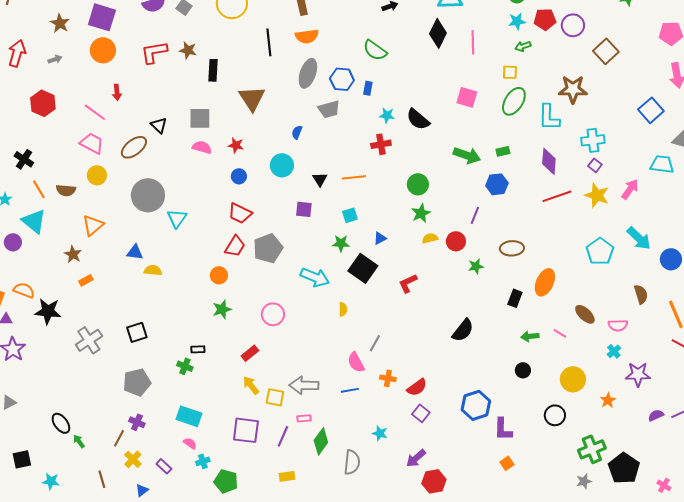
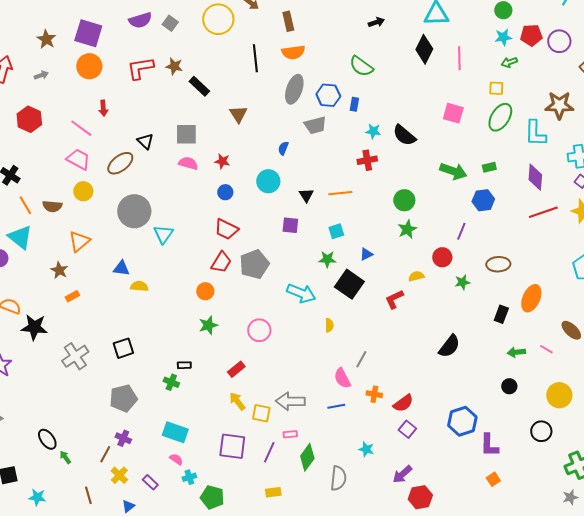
black rectangle: (213, 70) -> (199, 86), turned -50
brown triangle: (252, 98) -> (238, 114), size x0.7
yellow semicircle: (430, 238) -> (416, 276), moved

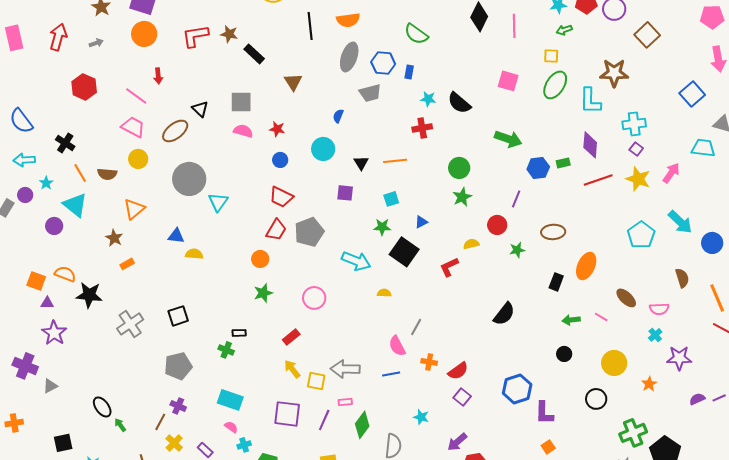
green rectangle: (489, 167) -> (563, 163), moved
yellow semicircle: (329, 325) -> (384, 293), turned -88

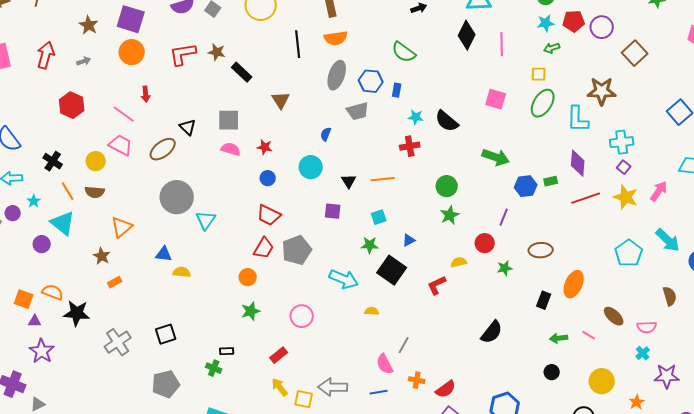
yellow circle: (138, 159) -> (96, 161), moved

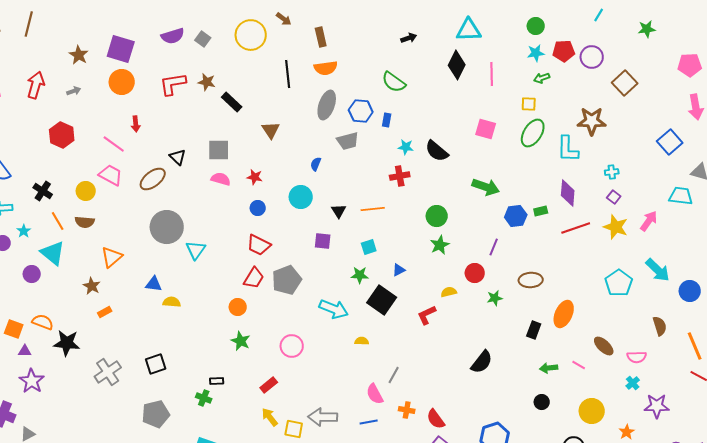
cyan cross: (622, 142) -> (612, 172), size x0.6
green star: (251, 311) -> (241, 341), turned -30
red semicircle: (446, 389) -> (436, 419), turned 90

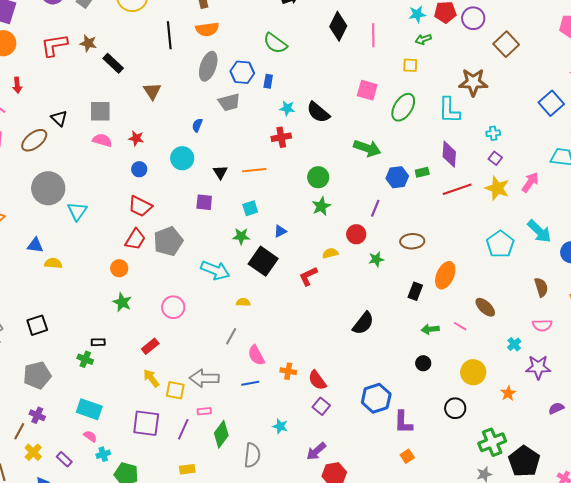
green ellipse: (533, 133) -> (403, 107), moved
pink semicircle: (637, 357) -> (542, 325), moved
gray line: (394, 375) -> (231, 336), moved

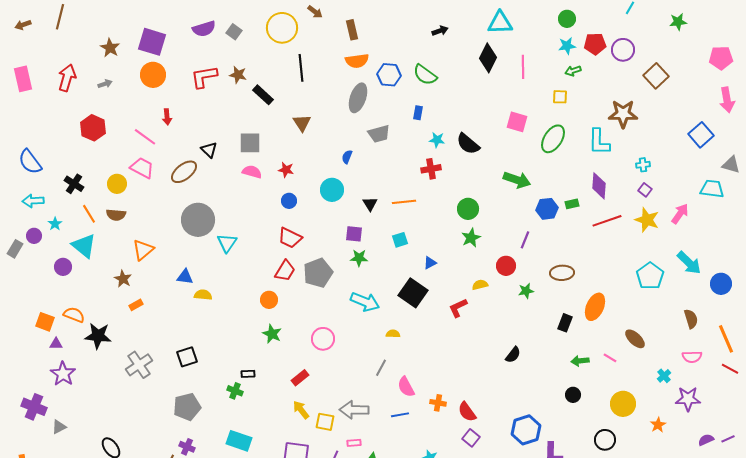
black line: (169, 35) -> (301, 68), moved
blue hexagon: (242, 72) -> (389, 75), moved
green star: (241, 236) -> (359, 258), moved
black semicircle: (363, 323) -> (513, 355), size x0.7

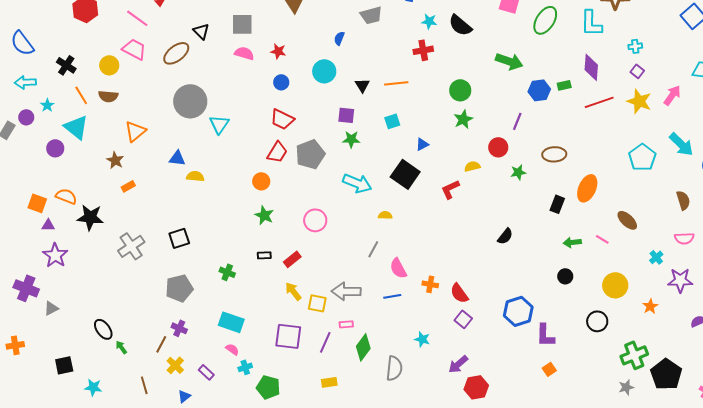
black rectangle: (248, 374) -> (264, 255), moved

